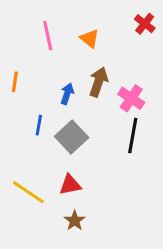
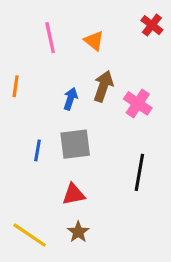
blue line: (39, 125) -> (38, 150), moved
black line: (133, 136) -> (139, 172), moved
gray square: (72, 137) -> (75, 144), turned 36
yellow line: (28, 192) -> (30, 235), moved

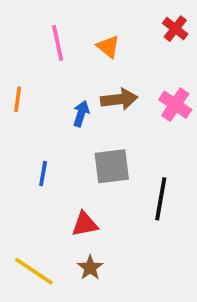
brown arrow: (103, 86) -> (119, 99), turned 64
pink cross: (138, 103) -> (175, 105), moved
gray square: (75, 144) -> (112, 166), moved

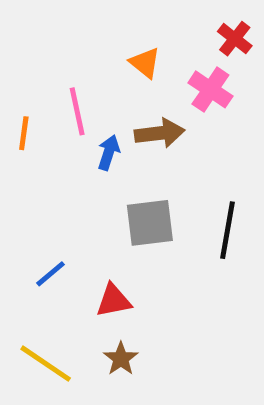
pink line: (58, 43) -> (77, 111), moved
pink cross: (175, 105) -> (210, 89), moved
blue line: (43, 173) -> (50, 274), moved, turned 40
black line: (161, 199) -> (227, 230), moved

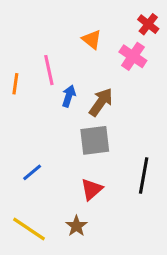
brown arrow: (160, 133) -> (101, 102), moved, turned -48
black line: (227, 230) -> (144, 175), moved
red triangle: (113, 300) -> (92, 189), moved, turned -30

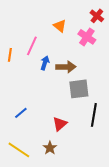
pink line: (49, 70) -> (32, 46), turned 36
brown arrow: (101, 102) -> (66, 67), turned 54
gray square: (95, 140) -> (79, 89), moved

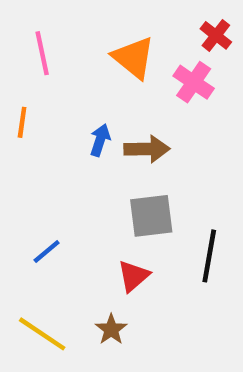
orange triangle: (60, 26) -> (133, 58), size x1.5
pink line: (32, 46) -> (42, 53), moved, turned -36
gray square: (79, 89) -> (151, 216), moved

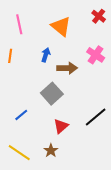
pink cross: (194, 82) -> (96, 55), moved
blue arrow: (100, 140) -> (46, 55), moved
gray square: (151, 216) -> (52, 94), moved, turned -35
black line: (209, 256) -> (96, 117), turned 40

